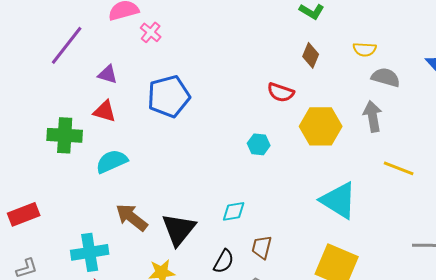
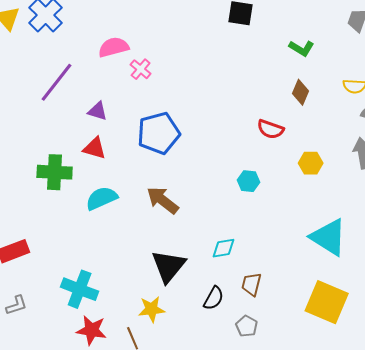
yellow hexagon: (321, 126) -> (311, 163), size x0.6
brown arrow: (132, 217) -> (163, 200), moved
cyan cross: (90, 252) -> (80, 289), turned 30

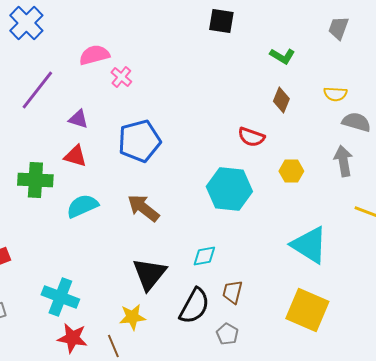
cyan hexagon: (249, 181) -> (229, 189), size x2.0
black semicircle: (214, 298) -> (194, 306), size x1.5

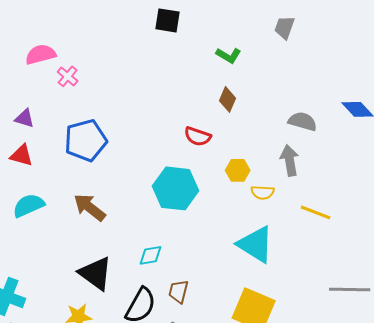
yellow semicircle: (335, 94) -> (263, 192), moved
black triangle: (149, 274) -> (96, 273), turned -33

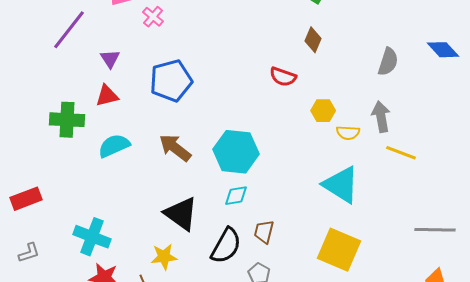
purple triangle: (25, 118) -> (110, 59), turned 40
gray semicircle: (303, 121) -> (388, 62), turned 92
red triangle: (22, 155) -> (107, 96), turned -30
gray arrow: (290, 160) -> (381, 117), moved
cyan hexagon: (176, 188) -> (236, 152), moved

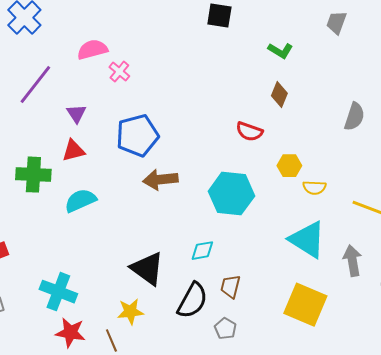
gray arrow: (381, 117) -> (352, 261), moved
brown arrow: (175, 148) -> (160, 180), moved, turned -44
cyan hexagon: (236, 152) -> (231, 194), moved

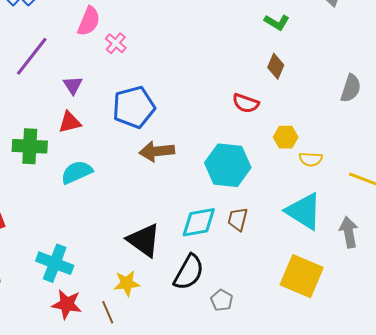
pink semicircle: (92, 50) -> (89, 21), turned 128
cyan diamond: (202, 251) -> (199, 222), size x1.5
brown trapezoid: (230, 287) -> (238, 219), moved

